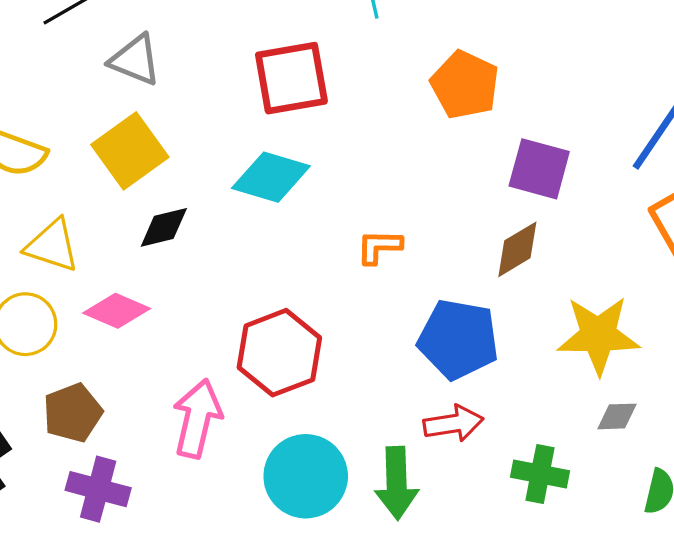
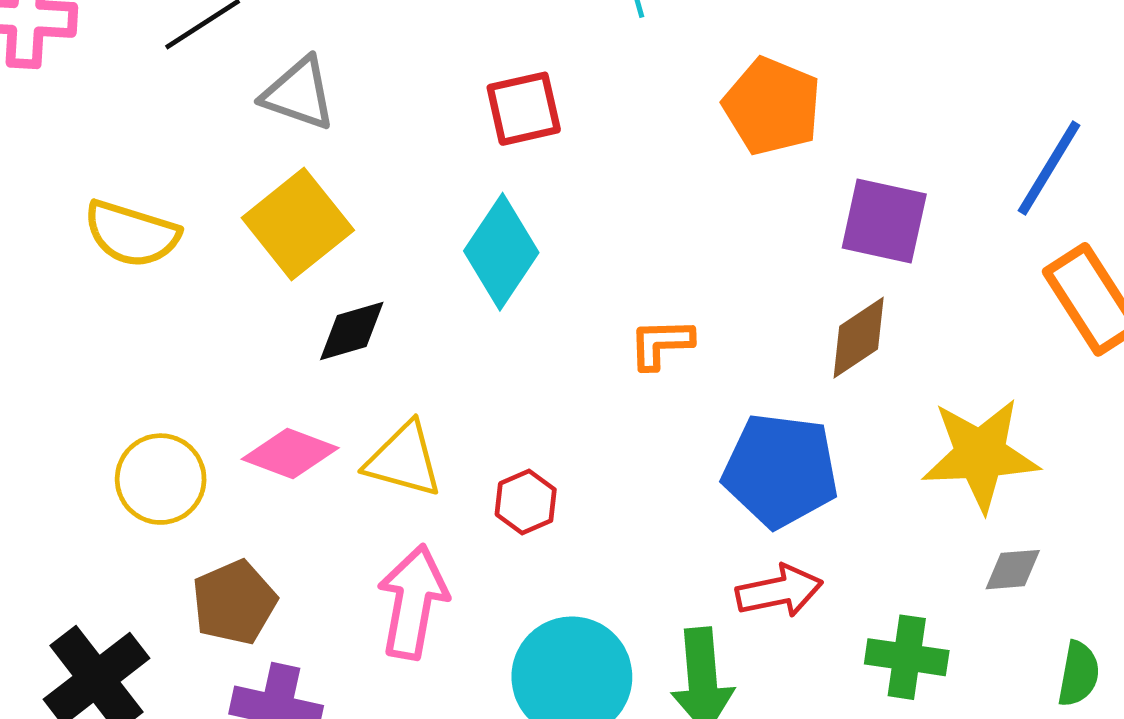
red square: (291, 78) -> (524, 109), size x0.7
cyan diamond: (271, 177) -> (501, 252), turned -70
yellow triangle: (52, 245) -> (404, 460), moved
red hexagon: (279, 353) -> (526, 502), size x0.5

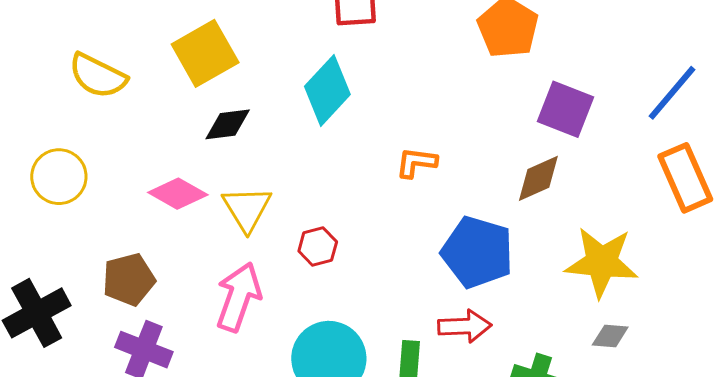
yellow semicircle: (132, 234) -> (98, 76), moved
yellow triangle: (404, 460) -> (247, 209), turned 34
yellow circle: (161, 479) -> (59, 177), moved

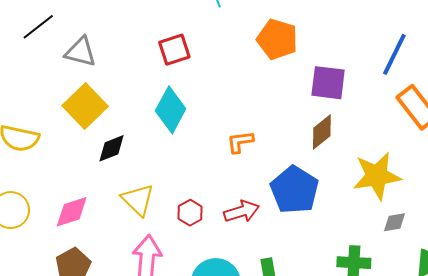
pink diamond: (178, 194) -> (72, 212), moved, turned -33
blue pentagon: (477, 252) -> (295, 190), turned 30
red arrow: (465, 326) -> (242, 211), moved

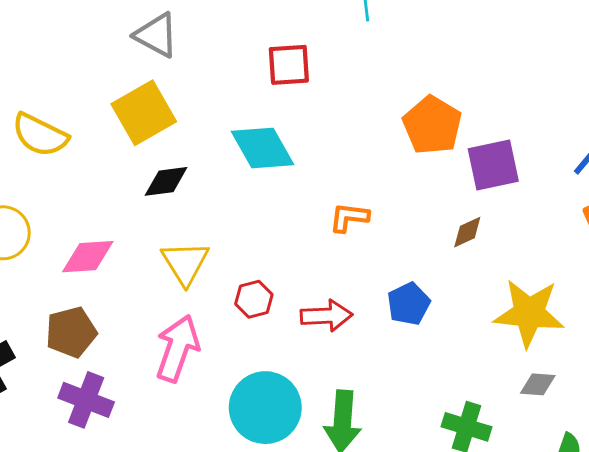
orange pentagon: (277, 39) -> (432, 125), moved
purple square: (328, 83) -> (493, 165), turned -33
cyan diamond: (171, 110) -> (262, 148), turned -72
brown diamond: (322, 132) -> (467, 232), size x0.7
blue pentagon: (295, 190) -> (409, 304), size x0.6

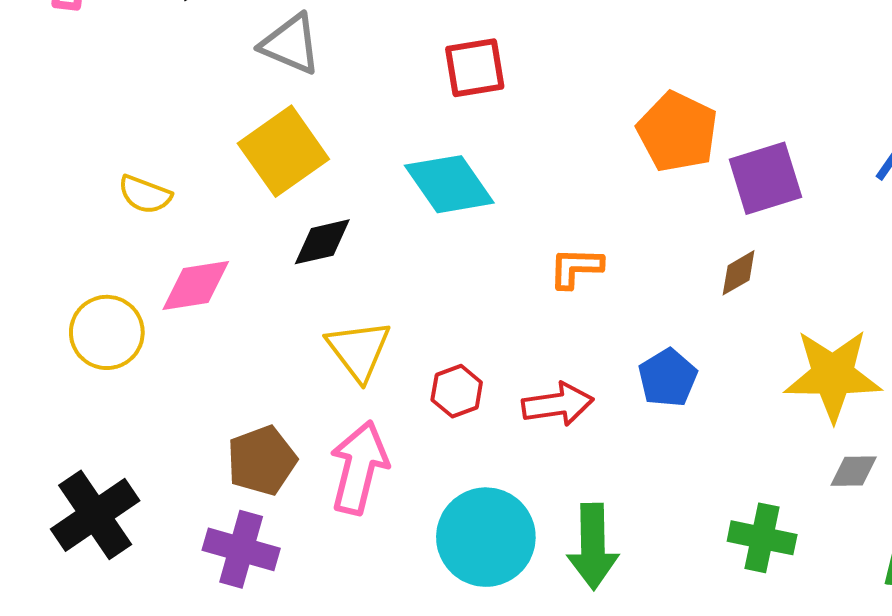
yellow semicircle: (40, 135) -> (145, 195), size x0.7
pink diamond: (88, 257) -> (196, 286), moved
brown pentagon: (71, 332) -> (262, 461), moved

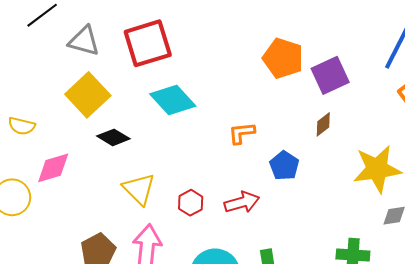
red square: (475, 68) -> (148, 43), moved, size x1.5
black diamond: (322, 242) -> (113, 137), turned 52
blue pentagon: (668, 378) -> (284, 166), moved

